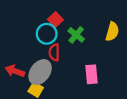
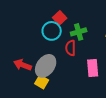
green cross: (76, 35) -> (79, 32), turned 35
red semicircle: (54, 52) -> (71, 48), moved

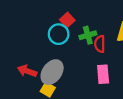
red semicircle: (71, 48) -> (100, 44), moved

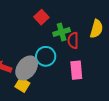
cyan circle: (59, 34) -> (46, 56), moved

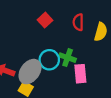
green cross: (62, 32) -> (68, 58), moved, turned 35
red semicircle: (73, 40) -> (78, 22), moved

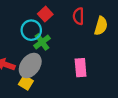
green cross: (68, 58) -> (42, 42), moved, turned 35
cyan circle: (49, 60) -> (31, 30), moved

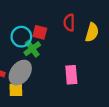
red square: (45, 14) -> (40, 32), moved, turned -32
yellow square: (26, 83) -> (16, 90), turned -32

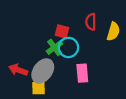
cyan circle: (21, 37) -> (68, 47), moved
pink rectangle: (71, 75) -> (82, 73), moved

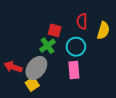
cyan circle: (68, 47) -> (76, 47), moved
yellow square: (38, 88) -> (32, 84), turned -32

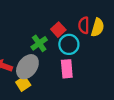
red semicircle: (82, 21) -> (84, 25), moved
red square: (55, 30) -> (58, 30), moved, turned 32

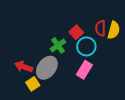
pink rectangle: (67, 69) -> (84, 70), turned 36
yellow square: (23, 84) -> (33, 84), moved

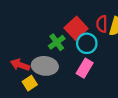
red square: (76, 32) -> (76, 28), size x1.5
gray ellipse: (47, 68) -> (45, 66), turned 60

